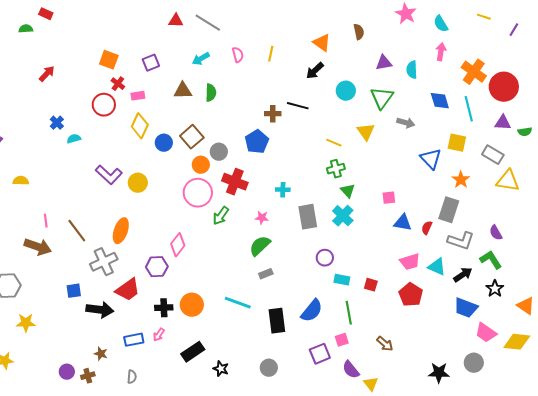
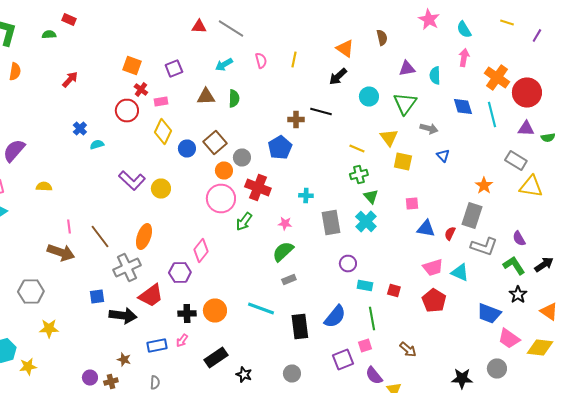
yellow square: (457, 143) -> (403, 162), moved
blue triangle: (431, 159) -> (443, 156), moved, size x0.6
black arrow: (463, 275) -> (544, 264), moved

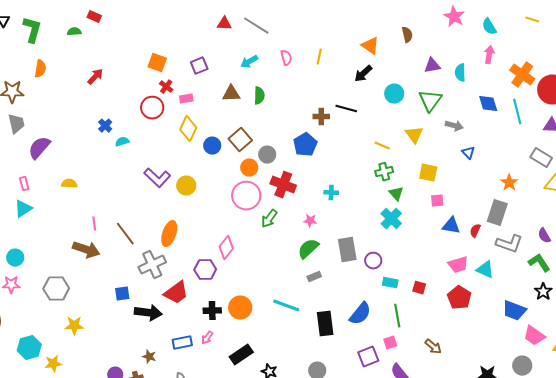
yellow square: (403, 162) -> (428, 173), moved
gray rectangle: (331, 222) -> (347, 250), moved

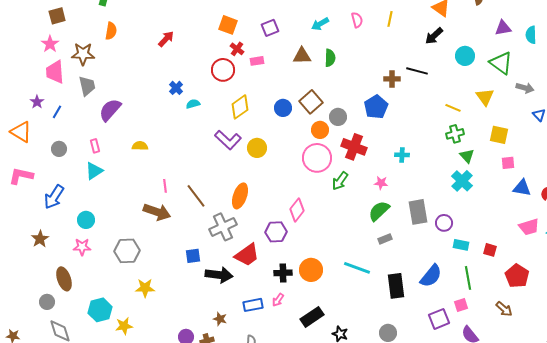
green triangle: (430, 101) -> (501, 63), turned -30
yellow diamond: (188, 129) -> (240, 107), moved, turned 30
red pentagon: (459, 298) -> (517, 276), moved

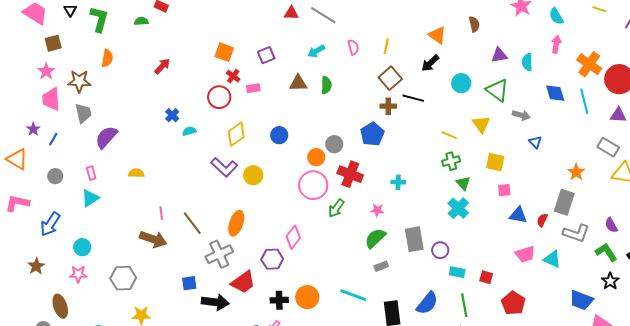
brown square: (311, 102) -> (390, 78), moved

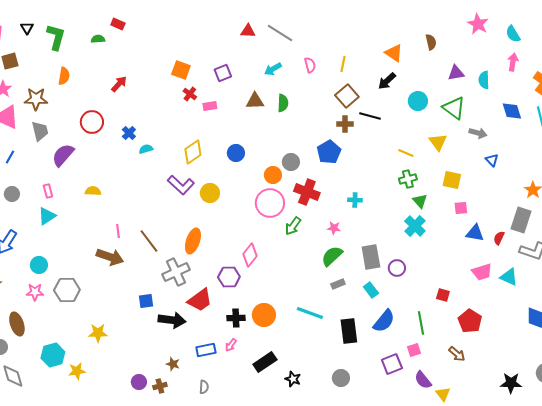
red circle: (219, 97) -> (92, 122), moved
cyan rectangle: (457, 272) -> (371, 290), moved, turned 42
gray hexagon: (123, 278) -> (67, 290), moved

